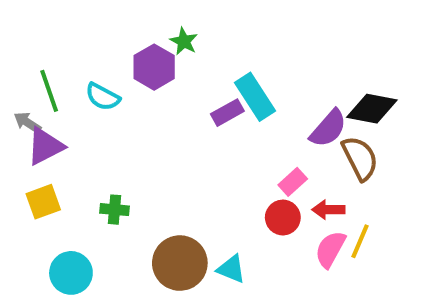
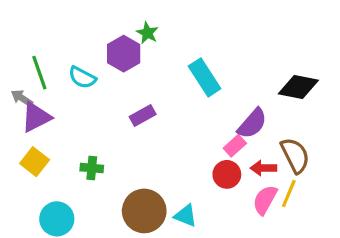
purple rectangle: (227, 113) -> (143, 116), moved
purple semicircle: (328, 128) -> (252, 124), moved
brown semicircle: (360, 158) -> (295, 155), moved
yellow square: (43, 202) -> (35, 162), turned -32

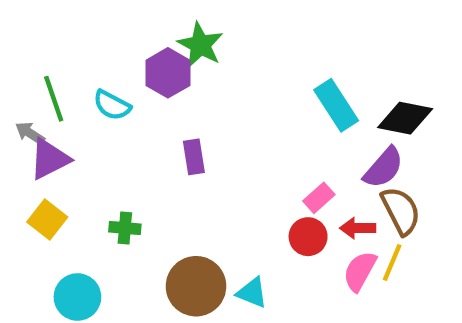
green star: (147, 33) -> (200, 45), size x1.5
cyan rectangle: (205, 77) -> (336, 105), moved
purple rectangle: (143, 116) -> (194, 157), turned -70
purple semicircle: (252, 124) -> (384, 168), moved

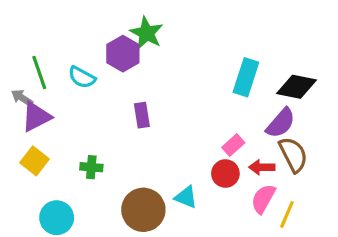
cyan rectangle: (336, 105) -> (246, 77), turned 51
yellow line: (392, 263) -> (287, 215), moved
cyan triangle: (252, 293) -> (186, 197), moved

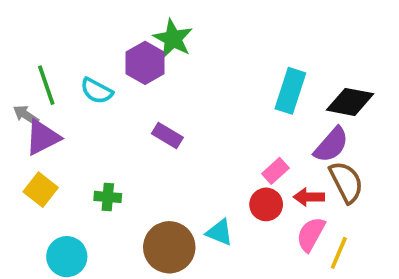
purple rectangle: (142, 115) -> (167, 136), turned -50

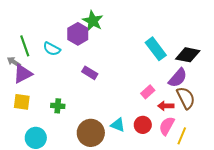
cyan rectangle: (290, 91) -> (156, 49), turned -55
yellow square: (41, 190) -> (22, 102), turned -30
red circle: (266, 204) -> (143, 125), moved

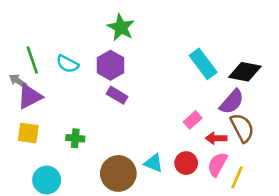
purple hexagon: (78, 34) -> (110, 65), moved

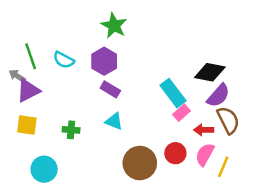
cyan rectangle: (203, 64) -> (173, 93), moved
black diamond: (245, 72) -> (210, 72), moved
cyan triangle: (154, 163) -> (114, 121), moved
brown circle: (118, 173) -> (140, 163), moved

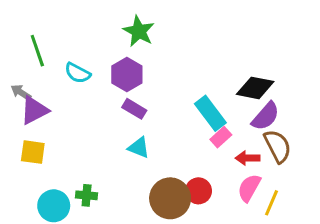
green line: (31, 56) -> (37, 51), moved
green cross: (71, 130) -> (87, 195), moved
red circle: (175, 153) -> (198, 191), moved

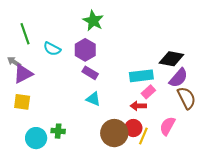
cyan rectangle: (210, 113) -> (141, 76), turned -60
red arrow: (248, 158) -> (138, 106), moved
yellow line: (272, 203) -> (143, 136), moved

